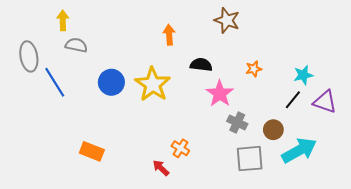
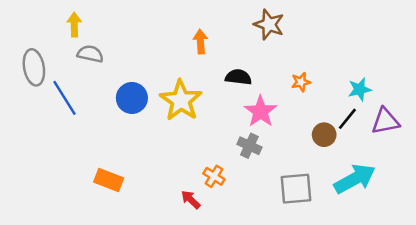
purple triangle: (325, 102) -> (385, 121), turned -30
gray cross: (237, 122) -> (249, 146), moved
brown circle: (273, 130) -> (324, 135), moved

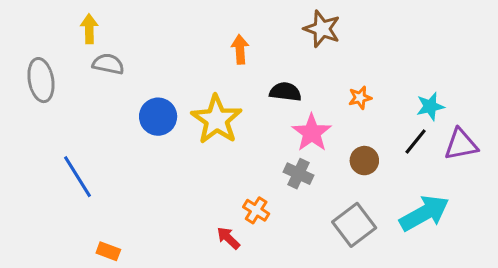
blue line: (65, 98) -> (78, 177), moved
brown circle: (324, 135) -> (364, 161), moved
orange rectangle: (109, 180) -> (108, 251), moved, size x0.7
gray square: (296, 189) -> (354, 225), turned -32

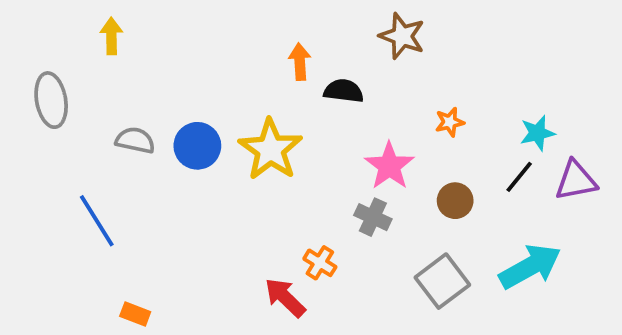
gray semicircle: (108, 64) -> (135, 140), moved
black semicircle: (285, 92) -> (344, 91), moved
red arrow: (228, 238) -> (285, 298), size x1.4

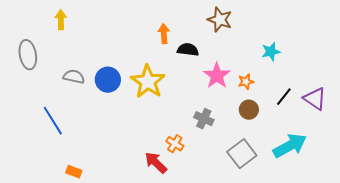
orange star: (450, 122) -> (246, 82), moved
cyan star: (537, 133) -> (271, 52), moved
pink star: (389, 166) -> (217, 76), moved
purple triangle: (576, 181) -> (315, 99), turned 45

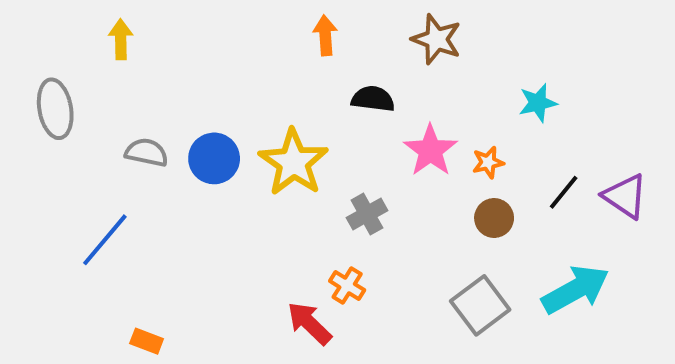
orange arrow: (164, 34) -> (325, 35), moved
gray cross: (204, 119) -> (367, 214), moved, turned 36
blue line: (53, 121) -> (105, 240), turned 72

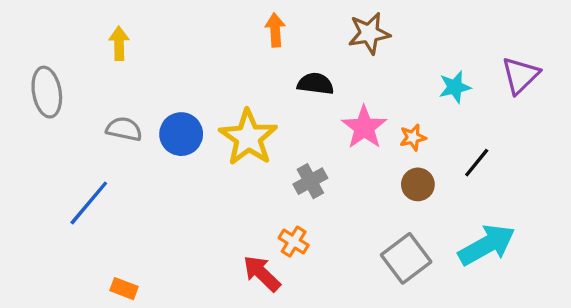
yellow arrow: (121, 39) -> (119, 43), moved
brown star: (436, 39) -> (369, 33), turned -30
purple triangle: (625, 196) -> (520, 75), moved, turned 42

